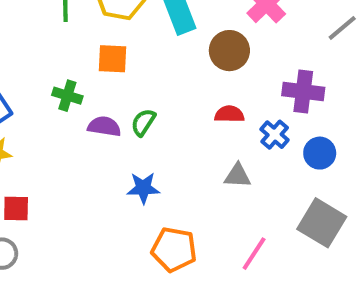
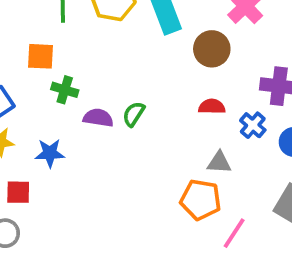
orange square: (112, 59) -> (41, 56), moved
blue star: (143, 188) -> (50, 153), moved
orange pentagon: (174, 250) -> (201, 200), moved

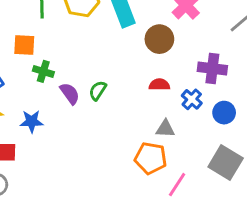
purple semicircle: (98, 118) -> (70, 93), turned 45

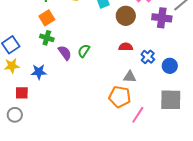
orange square: (24, 45) -> (47, 18), moved, turned -35
purple cross: (212, 68) -> (162, 18), moved
gray square: (226, 163) -> (171, 100), turned -30

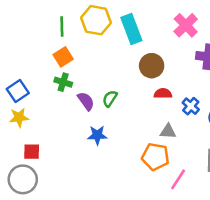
brown circle: (126, 16) -> (152, 66), moved
blue star: (39, 72) -> (97, 135), moved
gray circle: (15, 115) -> (23, 179), size x1.5

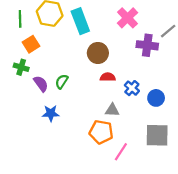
orange square: (63, 57) -> (31, 44), moved

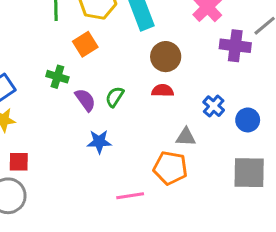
orange square: (31, 44) -> (85, 44), moved
red semicircle: (108, 77) -> (163, 91), moved
pink line: (121, 152) -> (130, 196), moved, turned 48

